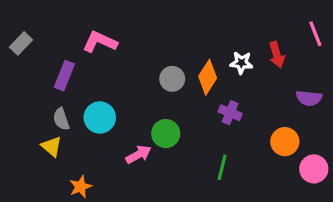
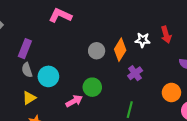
pink L-shape: (100, 42) -> (60, 15), moved
purple cross: (230, 113) -> (135, 73), turned 32
gray semicircle: (61, 119) -> (27, 70), moved
yellow triangle: (51, 146) -> (29, 98), moved, turned 48

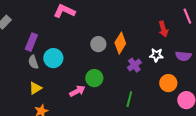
white star: (143, 40) -> (156, 55), moved
cyan circle: (48, 76) -> (53, 58), moved

